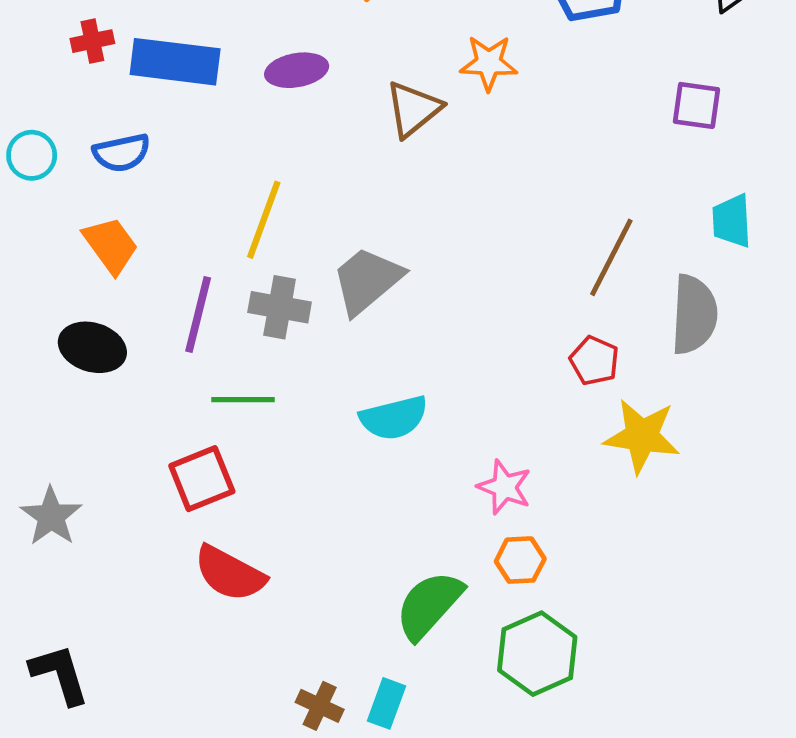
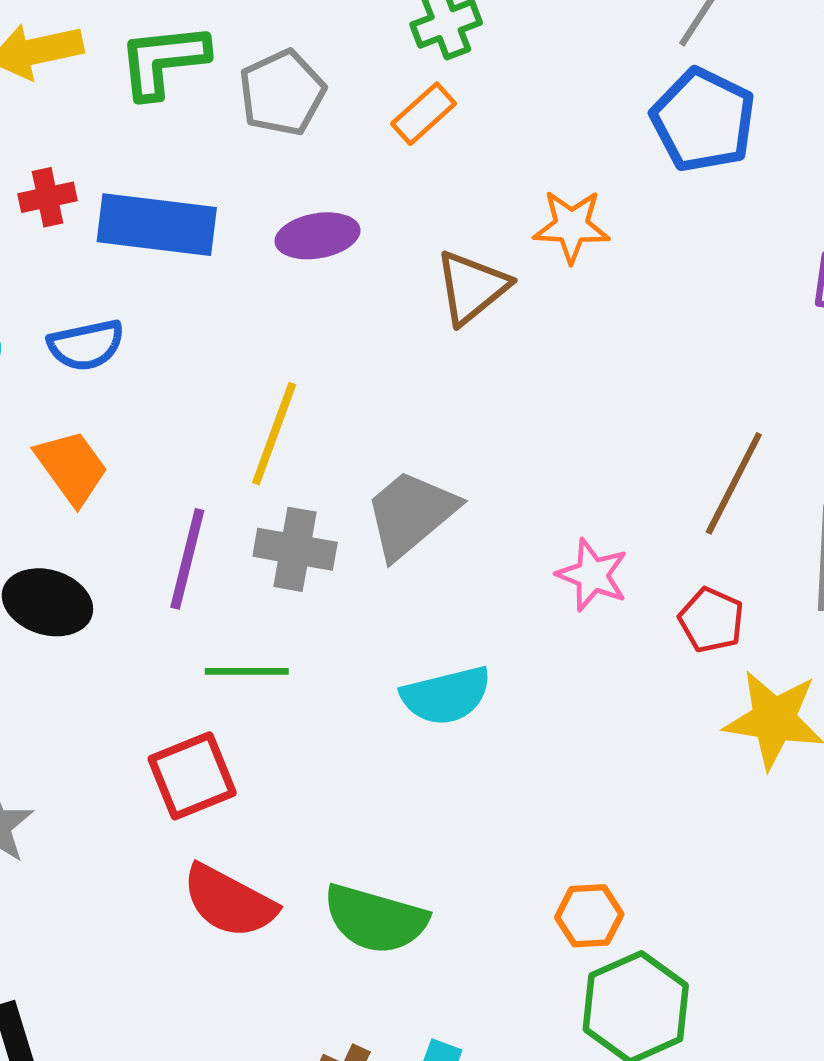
pink star: (504, 487) -> (592, 575), moved
orange hexagon: (520, 560) -> (589, 916), moved
green semicircle: (429, 605) -> (375, 919), moved, turned -116

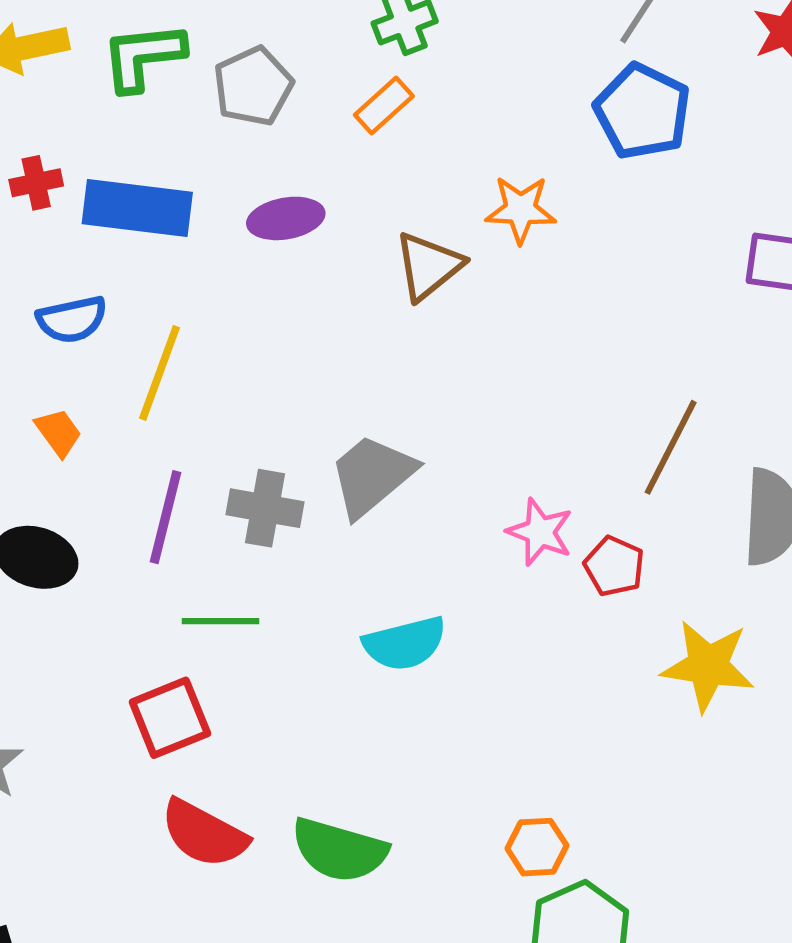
yellow line: (274, 434) -> (159, 373), moved
orange trapezoid: (72, 467) -> (58, 432), size x0.7
red pentagon: (711, 620) -> (614, 566), moved

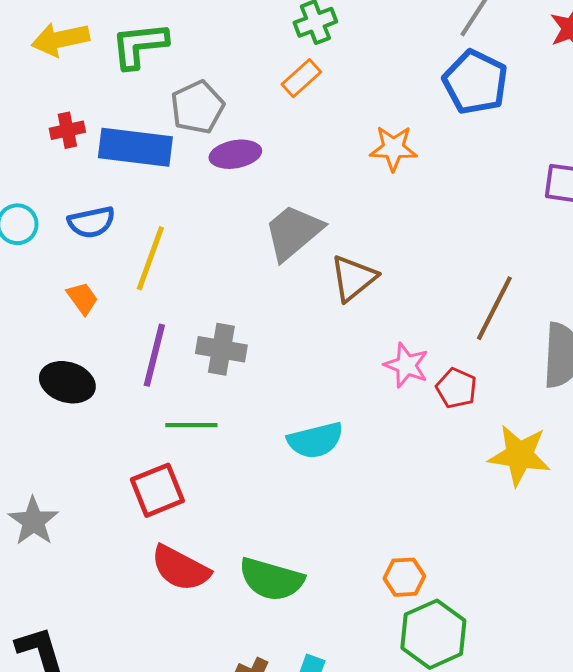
gray pentagon: (253, 86) -> (197, 107), moved
brown triangle: (428, 266) -> (353, 278), moved
gray trapezoid: (372, 476) -> (293, 232), moved

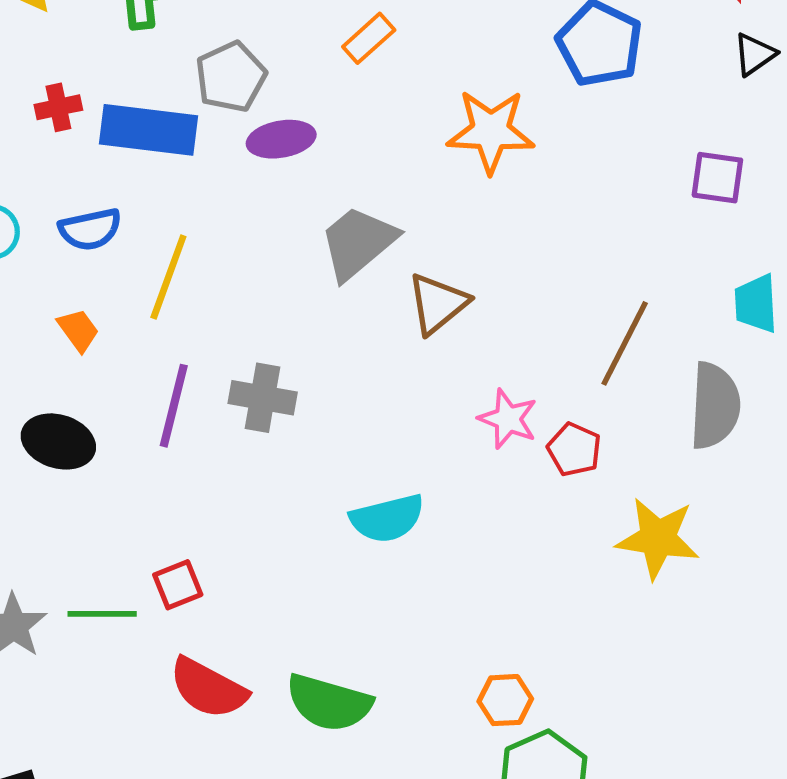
orange star: (393, 148) -> (491, 131), size x1.4
green line: (191, 425) -> (102, 614), moved
red square: (157, 490) -> (178, 585), size x0.7

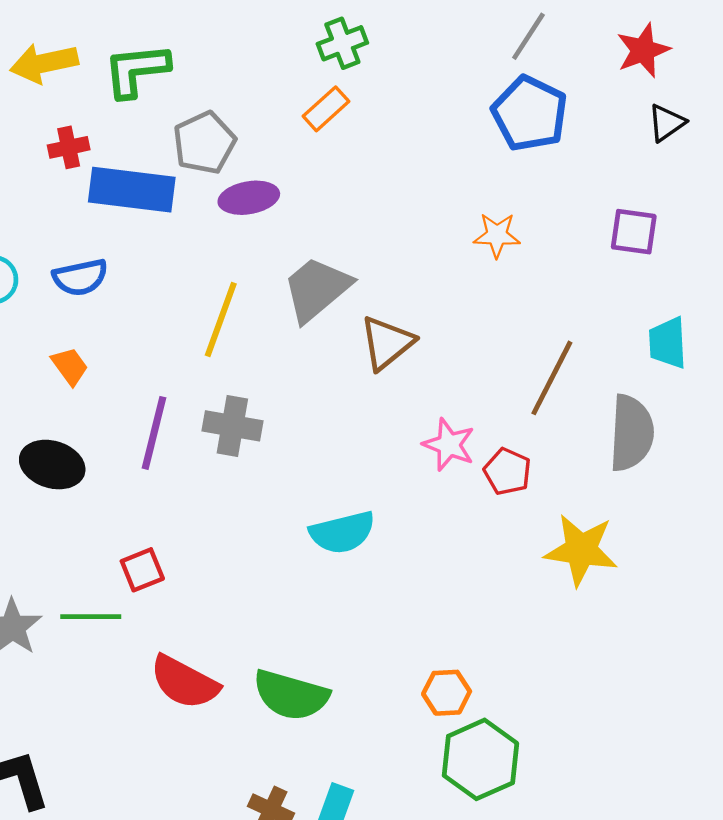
red cross: (58, 107) -> (69, 147), moved
orange star: (491, 131) -> (497, 235), moved, size x0.6
yellow line: (168, 277) -> (221, 319), moved
red square: (178, 585) -> (142, 570), moved

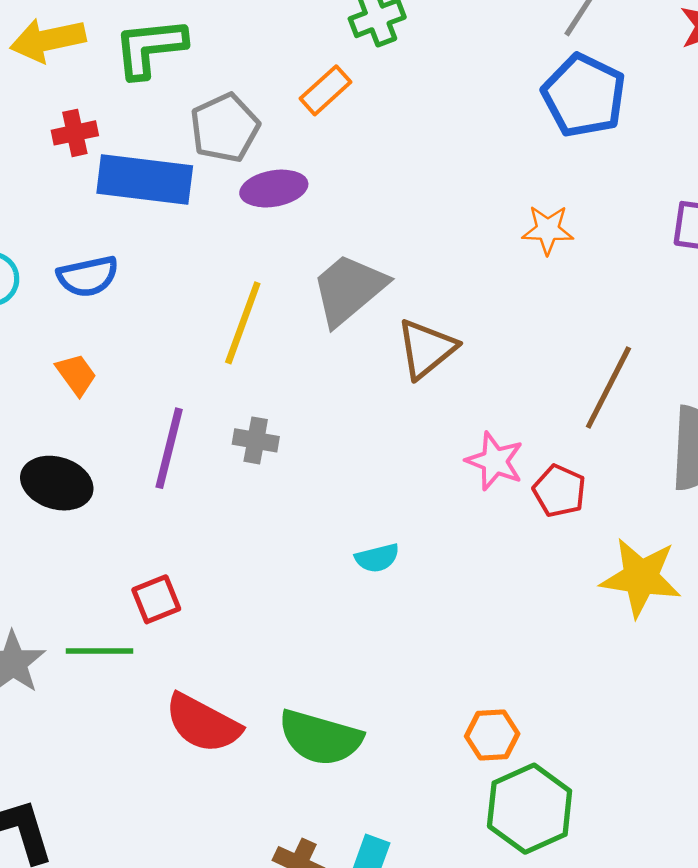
orange rectangle: (326, 109) -> (326, 90), moved
gray cross: (232, 426) -> (256, 440), size x0.7
cyan semicircle: (342, 532) -> (377, 558), size x0.6

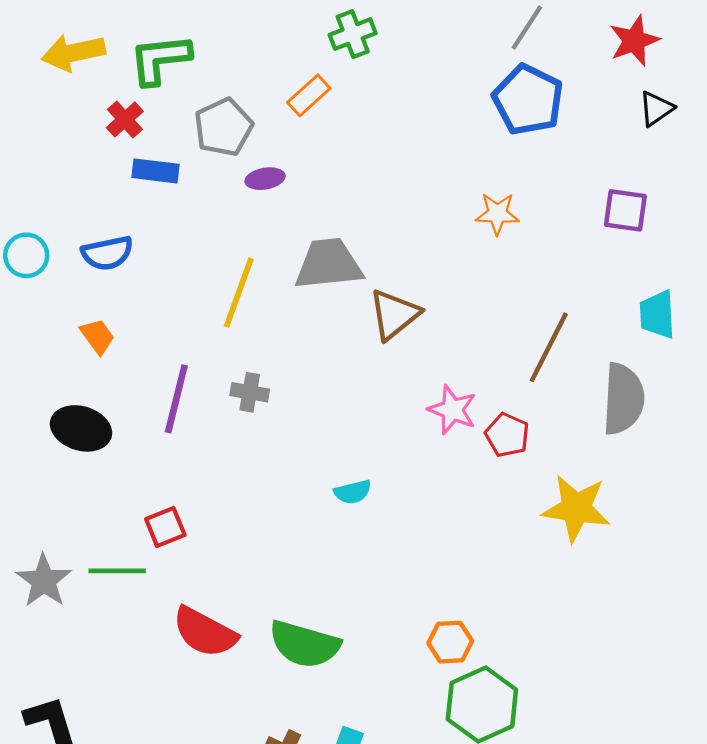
red cross: (75, 133) -> (125, 119), moved, turned -30
blue rectangle: (145, 179) -> (155, 171), size x0.6
purple ellipse: (274, 189) -> (265, 179), size x0.7
gray trapezoid: (349, 289) -> (329, 264), turned 34

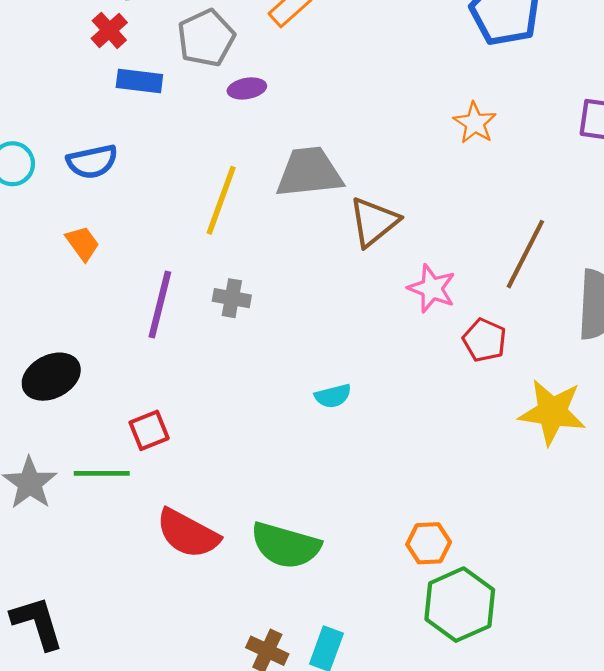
orange star: (497, 214) -> (475, 123), turned 30
pink star: (452, 410) -> (432, 288), moved
black ellipse: (81, 428) -> (51, 377), moved, turned -44

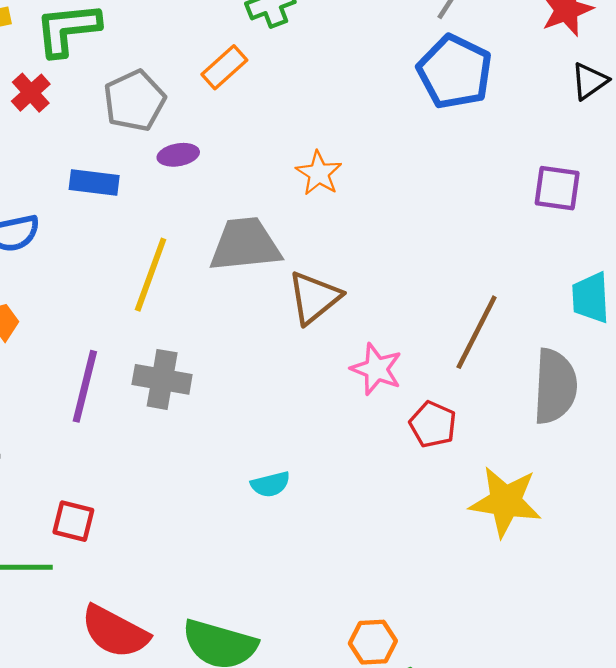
blue rectangle: (139, 81) -> (94, 182), moved
orange star: (475, 123) -> (319, 173), moved
gray cross: (232, 298) -> (162, 379), size x1.4
red square: (149, 430) -> (73, 521), turned 36

